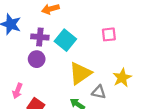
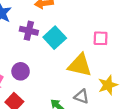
purple circle: (37, 59) -> (21, 71), moved
yellow triangle: (80, 73) -> (80, 65), moved, turned 40

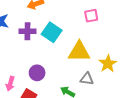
pink square: (101, 38) -> (91, 16), moved
purple circle: (21, 71) -> (37, 73), moved

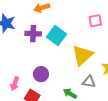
yellow triangle: (79, 52) -> (82, 55), turned -45

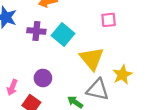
yellow triangle: (82, 55) -> (92, 59), turned -30
gray triangle: (89, 82) -> (98, 90), size x1.5

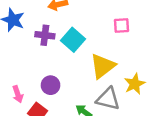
yellow triangle: (92, 59) -> (103, 66), turned 30
pink arrow: (12, 87) -> (18, 94), turned -42

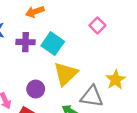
pink square: (122, 26) -> (97, 25), turned -35
yellow triangle: (103, 66) -> (66, 74), moved

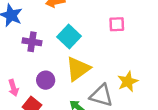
pink square: (97, 25) -> (117, 24), turned 35
purple cross: (25, 42) -> (32, 42), moved

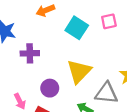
cyan square: (69, 37) -> (77, 28), moved

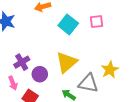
purple cross: (30, 53) -> (22, 62), moved, turned -35

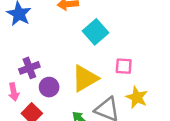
pink square: (97, 22) -> (124, 66), moved
yellow star: (110, 70) -> (137, 97), turned -30

